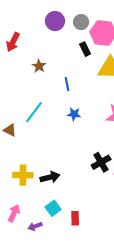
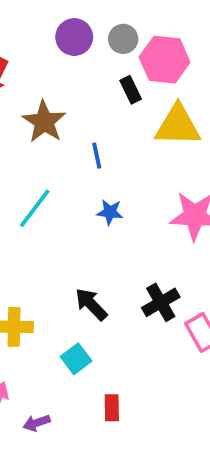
brown star: (39, 66) -> (44, 122), size x1.6
black arrow: (50, 177) -> (91, 304), moved, turned -120
cyan square: (53, 208) -> (76, 359), moved

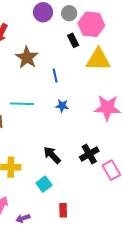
cyan line: (35, 208) -> (22, 104), turned 55

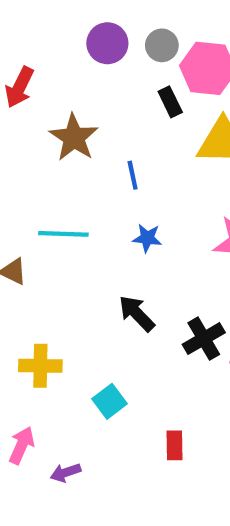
black arrow: (52, 155) -> (137, 313), moved
red rectangle: (63, 210) -> (174, 445), moved

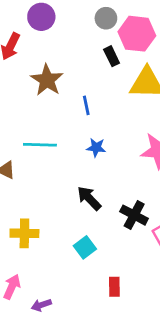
purple circle: (107, 43) -> (41, 17), moved
black cross: (204, 339) -> (134, 215), turned -32
cyan square: (109, 401) -> (85, 247), moved

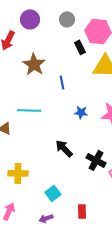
gray circle: (106, 18) -> (67, 19), moved
blue star: (96, 148) -> (81, 112), moved
cyan square: (85, 247) -> (53, 193), moved
purple arrow: (41, 305) -> (46, 218), moved

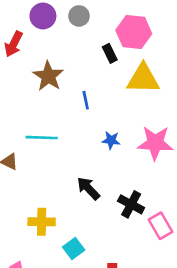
gray circle: (67, 19) -> (79, 16), moved
yellow cross: (18, 173) -> (42, 222), moved

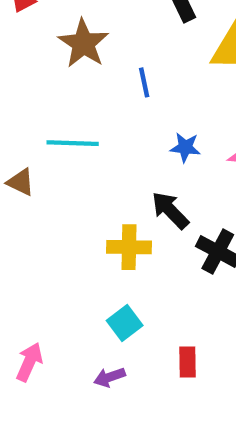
black arrow: (88, 188) -> (170, 210), moved
yellow cross: (42, 222) -> (129, 247), moved

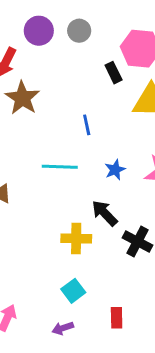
brown star: (83, 43) -> (22, 98), moved
cyan line: (73, 143) -> (60, 167), moved
blue star: (185, 147) -> (115, 170), turned -30

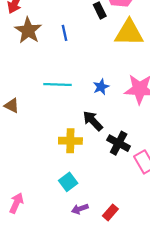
blue line: (87, 125) -> (65, 33), moved
red rectangle: (117, 318) -> (110, 212), moved, turned 42
purple arrow: (63, 328) -> (80, 209), moved

